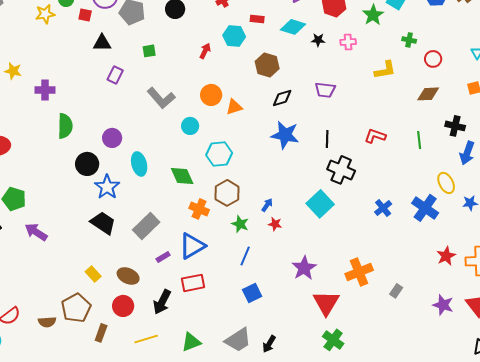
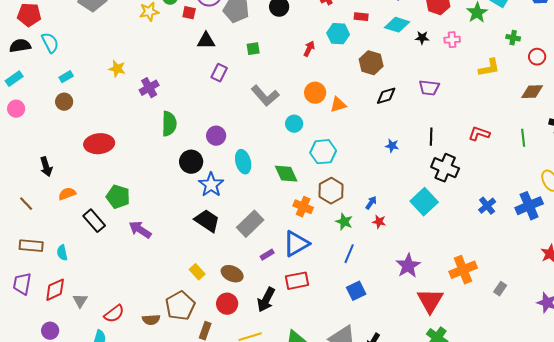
purple cross: (45, 90) -> (149, 88), turned -30
blue star: (285, 135) -> (392, 146), moved, size x0.5
blue cross: (425, 208) -> (529, 206), turned 32

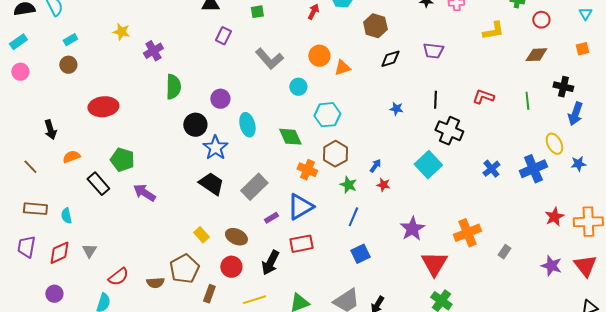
gray triangle: (80, 301) -> (89, 251), moved

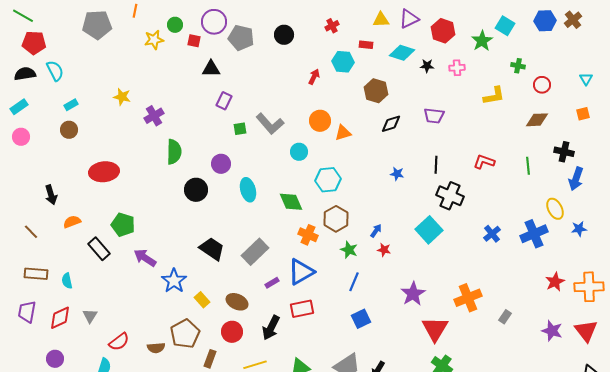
green square: (257, 12) -> (240, 129), moved
blue star: (215, 148) -> (174, 281), moved

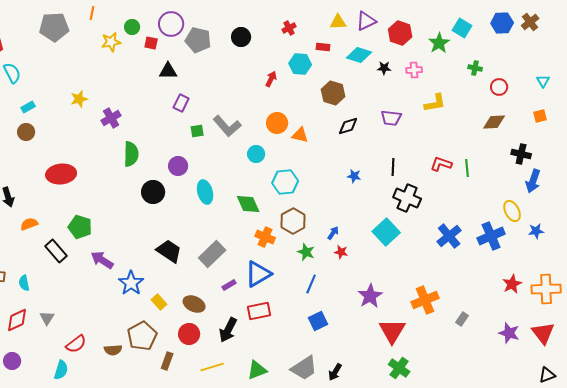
yellow L-shape: (494, 96) -> (435, 103), moved
yellow star: (122, 97) -> (79, 99), turned -30
orange triangle: (343, 133) -> (300, 135), turned 30
green line: (528, 166) -> (467, 168), moved
blue cross: (492, 234) -> (449, 236), size x1.4

